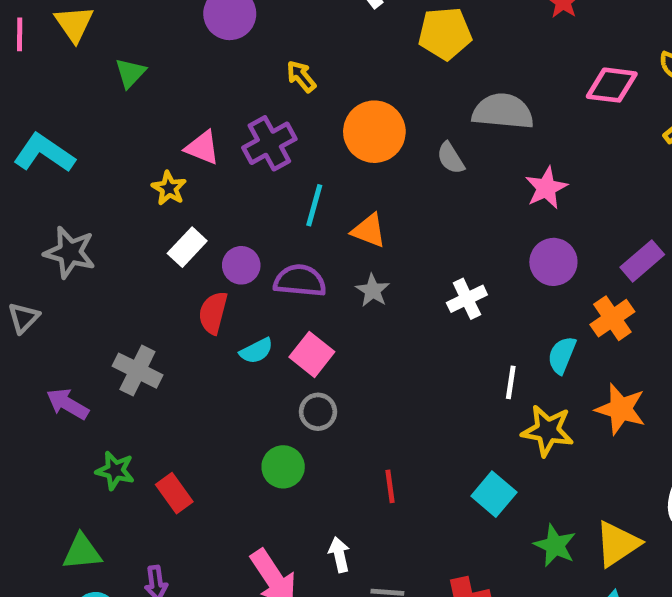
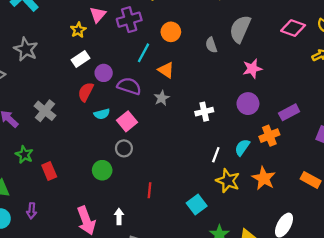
gray semicircle: (503, 111) -> (240, 29), turned -84
orange circle: (374, 132) -> (171, 32), moved, size x0.7
pink triangle: (202, 148) -> (98, 15), turned 36

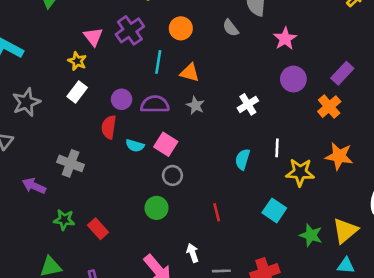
gray star: (26, 49) -> (26, 102), turned -30
white rectangle: (81, 59) -> (77, 92), moved
cyan semicircle: (102, 114) -> (135, 146), turned 49
cyan semicircle: (242, 147) -> (243, 159), moved

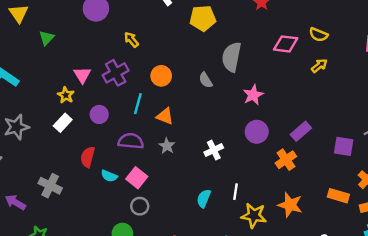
purple circle: (122, 99) -> (99, 114), moved

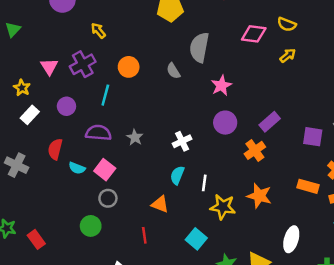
yellow star: (66, 95) -> (22, 88), moved
orange triangle: (165, 116) -> (160, 204), moved
gray cross: (50, 186) -> (17, 165), moved
cyan semicircle: (204, 198) -> (177, 175), moved

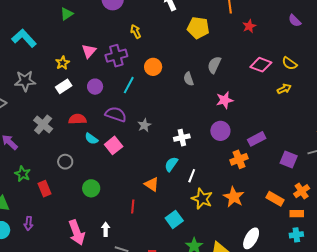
gray semicircle: (199, 47) -> (214, 65), size x0.7
red semicircle: (55, 149) -> (77, 119), turned 60
gray circle: (108, 198) -> (65, 162), moved

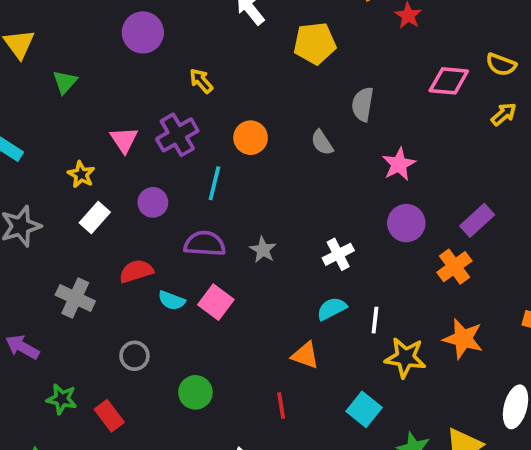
cyan semicircle: (171, 164) -> (332, 309), turned 42

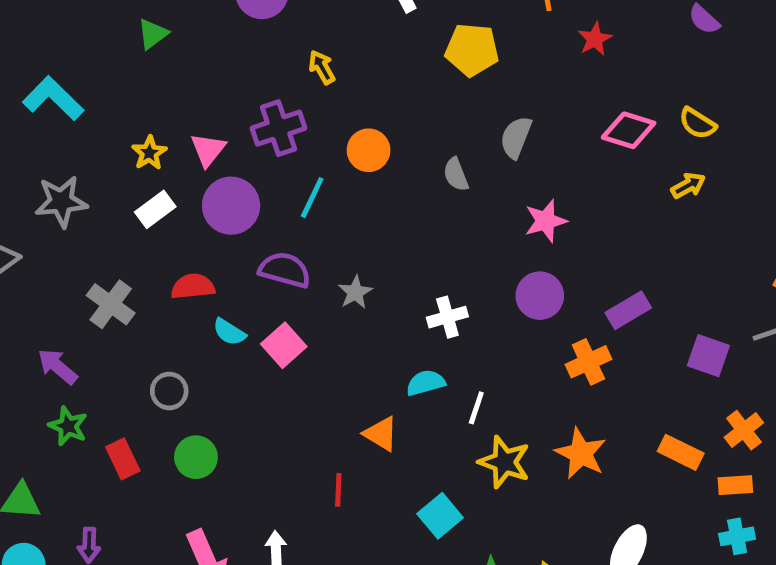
pink triangle: (124, 140) -> (208, 150), moved
purple circle: (153, 202) -> (231, 206), size x1.5
purple arrow: (22, 347) -> (58, 366), moved
green circle: (195, 392) -> (196, 457), moved

